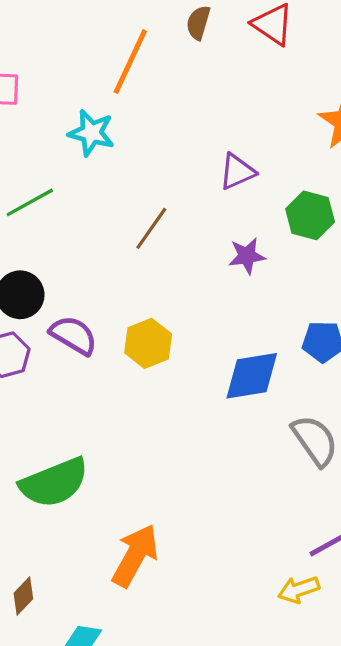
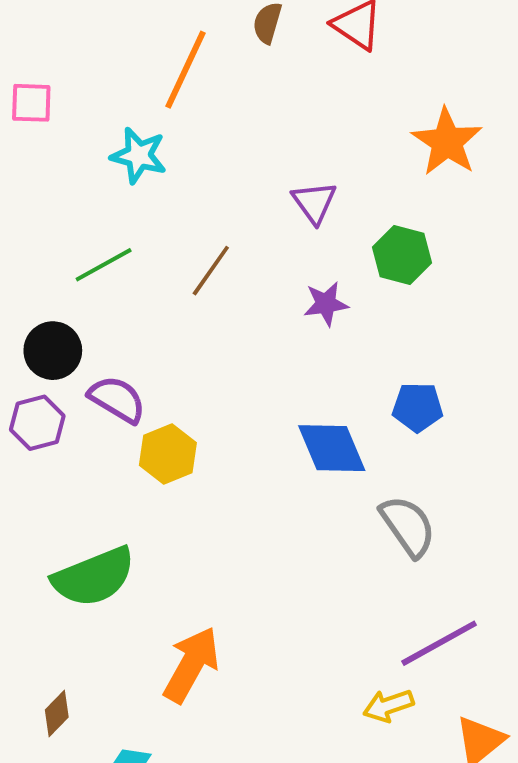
purple triangle: (237, 172) -> (314, 202), turned -42
green line: (30, 202) -> (104, 265), moved
yellow hexagon: (148, 343) -> (168, 454), moved
blue diamond: (252, 376) -> (332, 448), turned 76

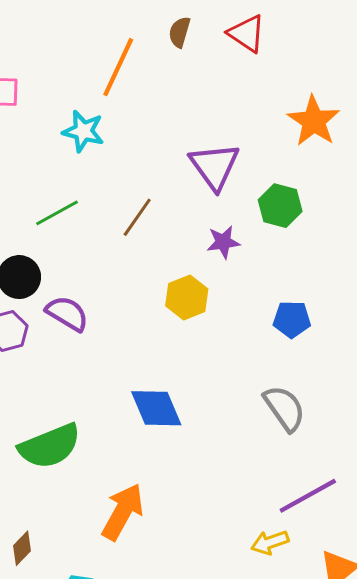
purple triangle: (314, 202) -> (215, 166), size x1.5
blue diamond: (332, 448) -> (156, 408), moved
yellow hexagon: (168, 454) -> (187, 297), moved

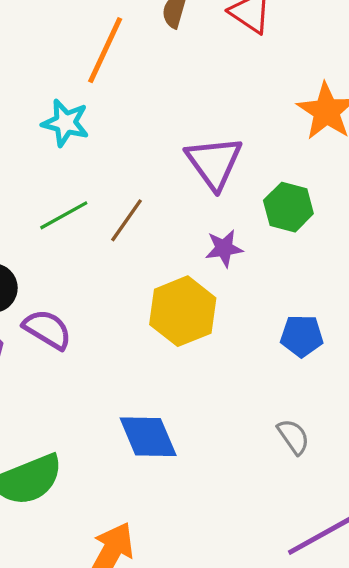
green line: (57, 213) -> (64, 215), moved
yellow hexagon: (187, 297) -> (183, 311), size x1.4
gray semicircle: (284, 408) -> (293, 437), size x0.7

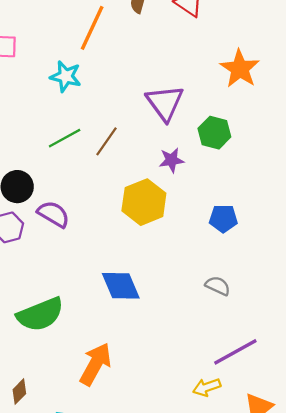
gray semicircle: (293, 437) -> (218, 286), turned -30

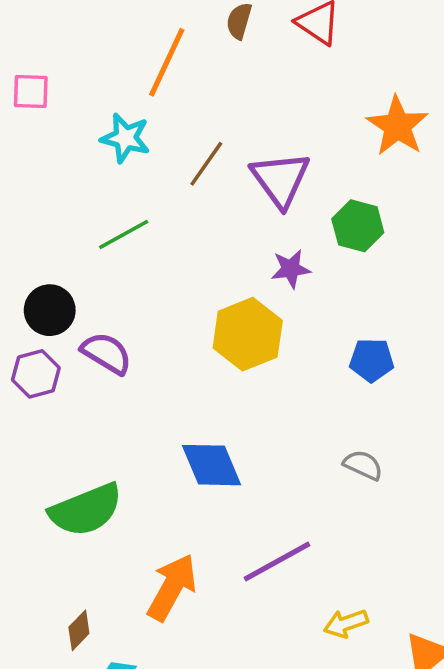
brown line: (106, 141) -> (206, 164), moved
purple line: (235, 352) -> (277, 561), moved
brown diamond: (19, 392) -> (79, 630), moved

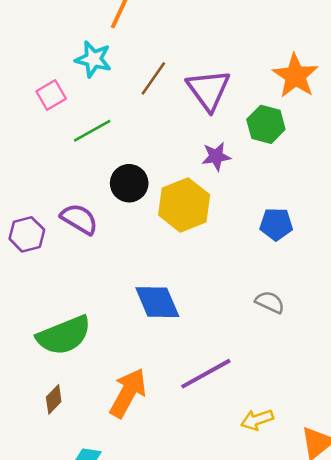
pink square: (31, 92) -> (51, 95), moved, turned -32
orange star: (397, 126) -> (295, 76), moved
black circle: (50, 310) -> (129, 183), moved
brown diamond: (79, 630) -> (54, 399), moved

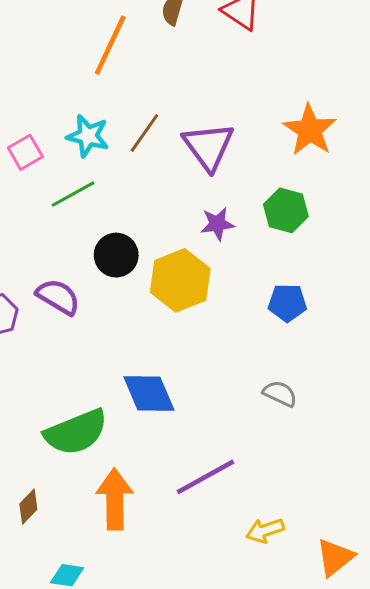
cyan star: (93, 59) -> (88, 136), moved
green hexagon: (266, 124) -> (286, 210), moved
green semicircle: (64, 335) -> (76, 432), moved
orange arrow: (128, 393) -> (115, 499), turned -30

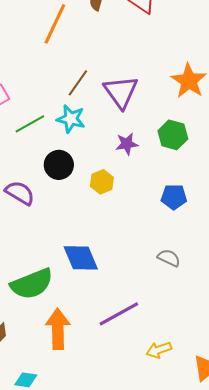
cyan star: (88, 136) -> (71, 119), moved
yellow hexagon: (180, 280) -> (102, 182), size x0.6

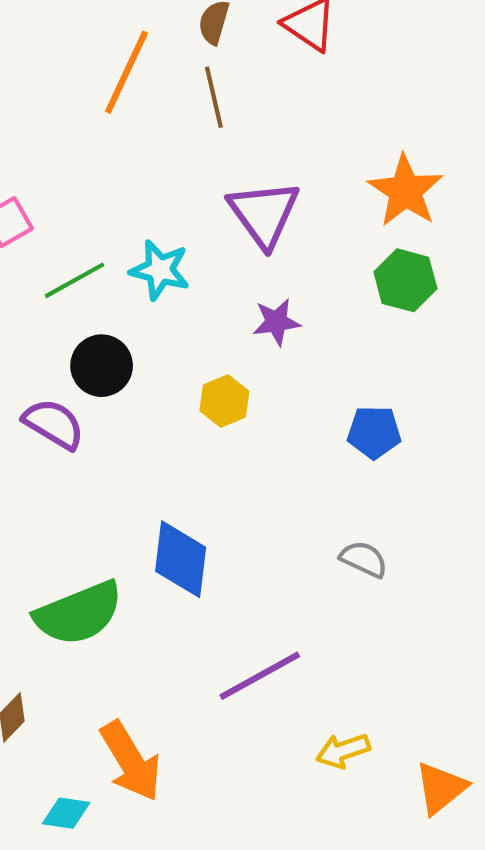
brown line: (78, 83) -> (214, 97), moved, turned -48
green hexagon: (173, 135) -> (405, 280), moved
black circle: (59, 165) -> (102, 366), moved
blue diamond: (81, 258) -> (181, 559), turned 30
orange arrow: (58, 329) -> (131, 761), moved, turned 150

